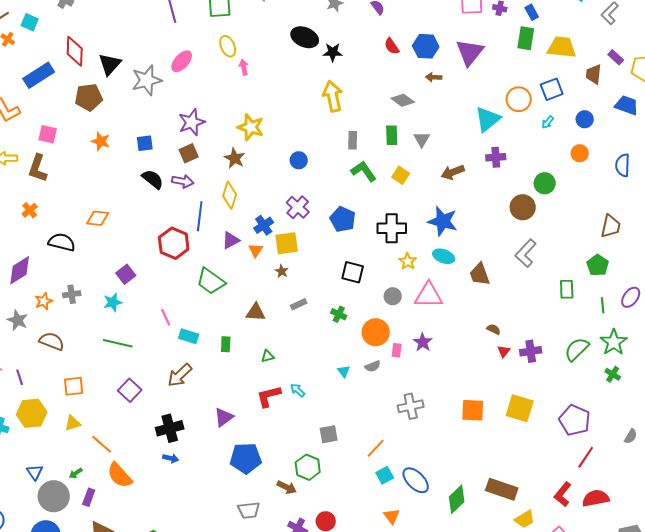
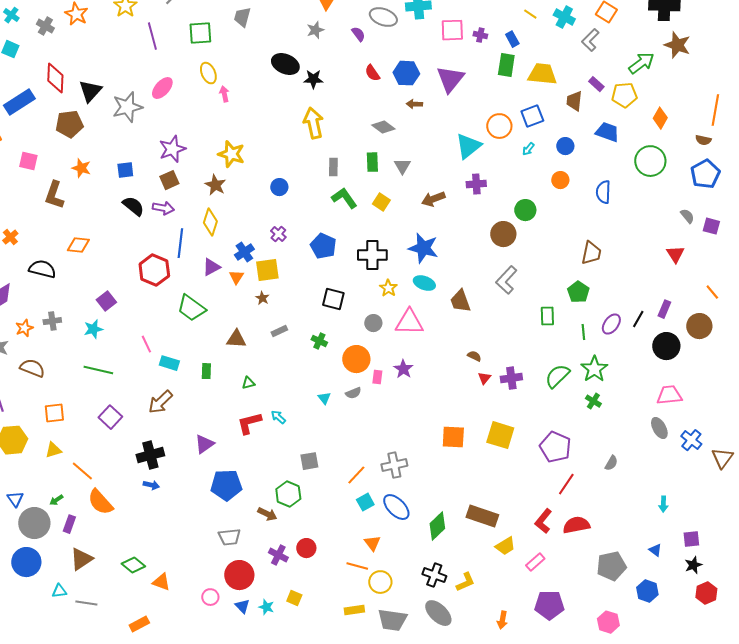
brown L-shape: (38, 168) -> (54, 195), moved
purple cross: (298, 207) -> (278, 234), size x0.7
gray cross: (411, 406) -> (394, 465), moved

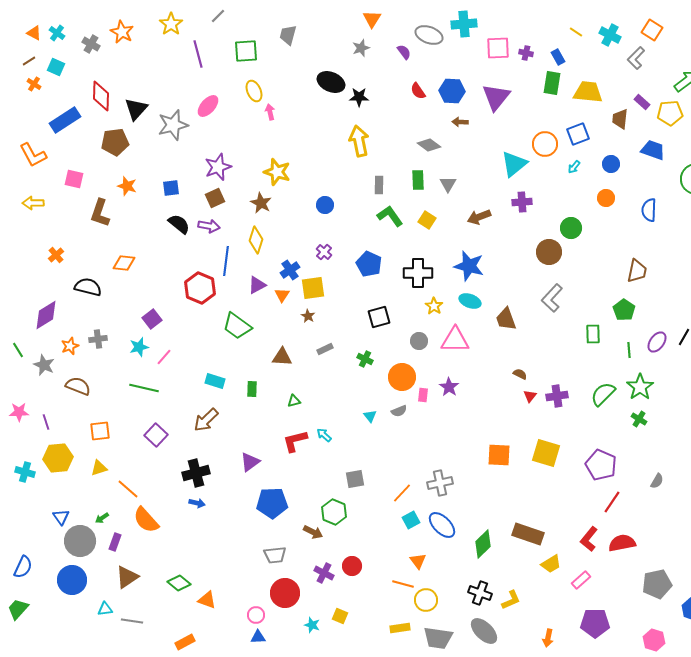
black square: (333, 299) -> (379, 317), turned -30
pink line: (146, 344) -> (164, 357), moved, turned 66
blue triangle: (242, 606) -> (258, 637), moved, turned -49

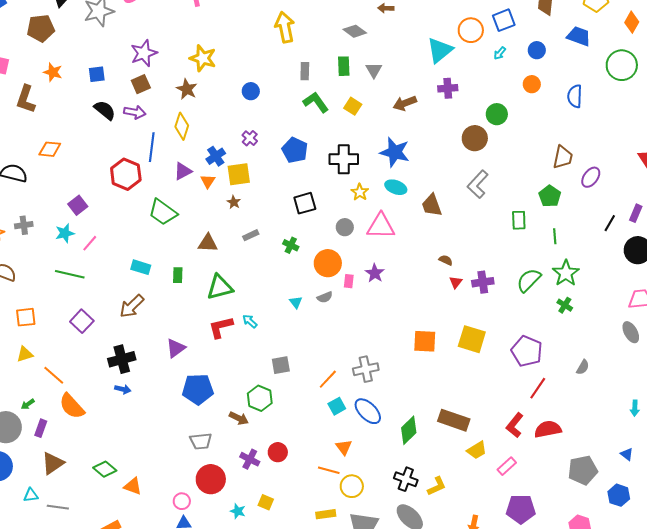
purple ellipse: (657, 342) -> (591, 177), moved
green triangle: (294, 401) -> (220, 287), size x2.0

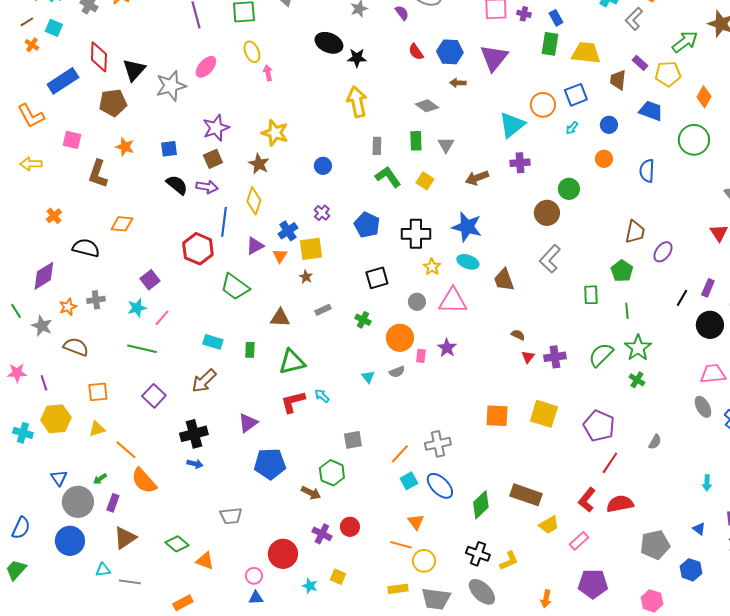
gray trapezoid: (201, 441) -> (231, 516), moved

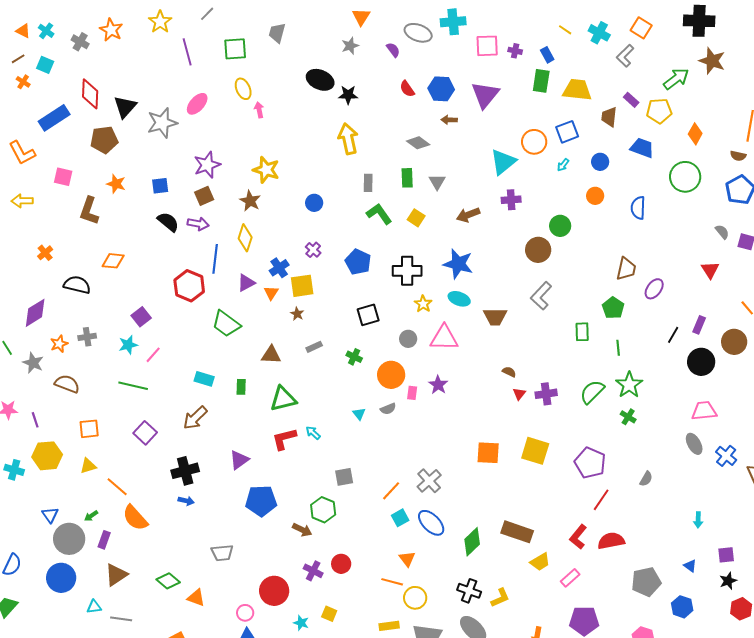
brown trapezoid: (504, 280) -> (495, 317), turned -70
gray cross: (438, 444) -> (429, 481), turned -30

